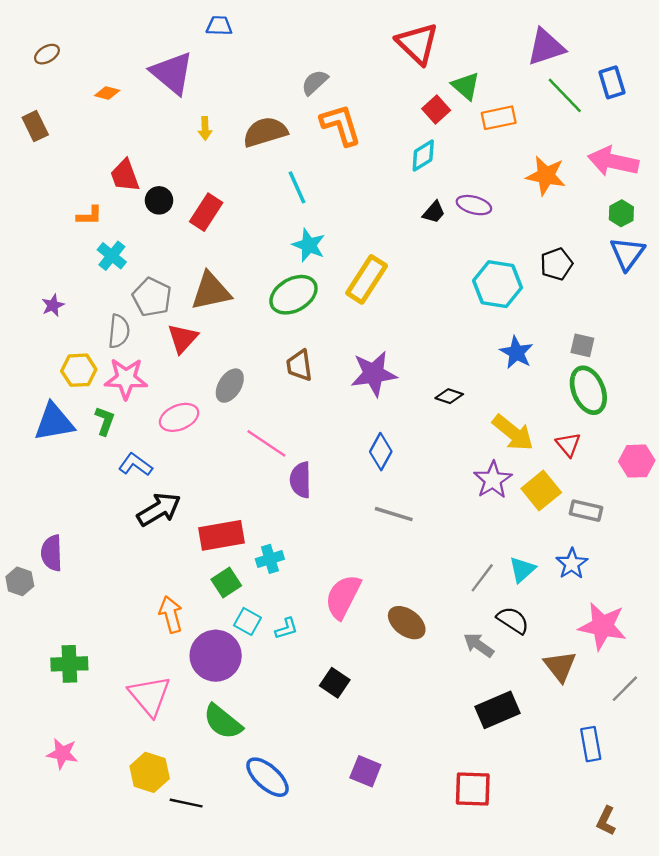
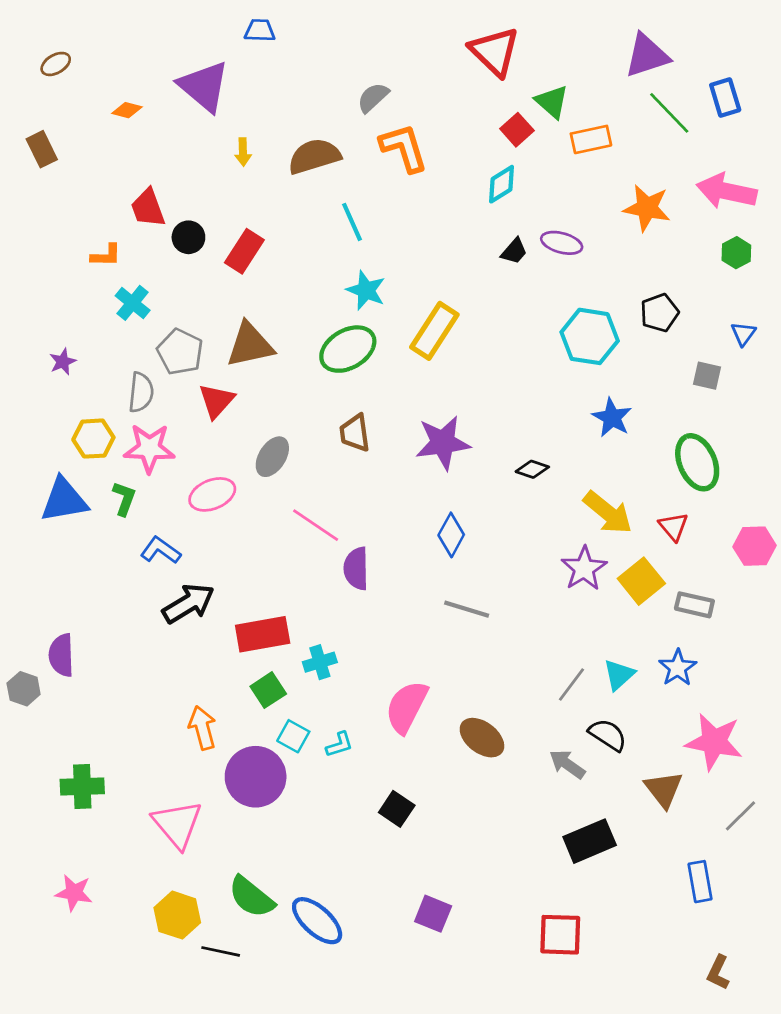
blue triangle: (627, 253) -> (743, 334), moved, size x0.6
gray square: (582, 345) -> (707, 376), moved
green semicircle: (223, 722) -> (251, 897), moved

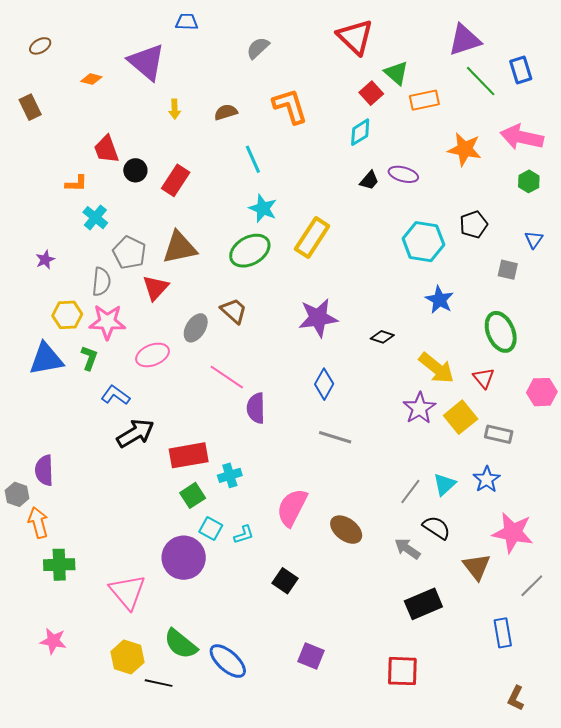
gray semicircle: (373, 98) -> (258, 48), moved
brown semicircle: (314, 156) -> (226, 112), size x0.6
brown trapezoid: (355, 433) -> (234, 311), moved, turned 140
orange arrow: (202, 728) -> (38, 523), moved

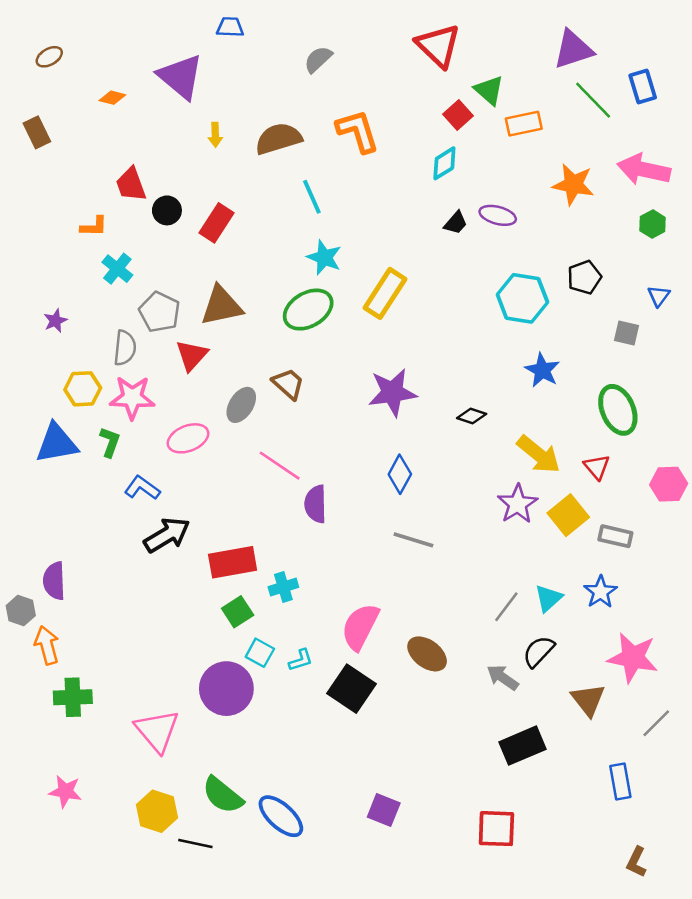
brown semicircle: (226, 112) -> (278, 139), size x1.6
black semicircle: (436, 528) -> (539, 651), turned -80
black square: (285, 581) -> (352, 689), moved, size x1.5

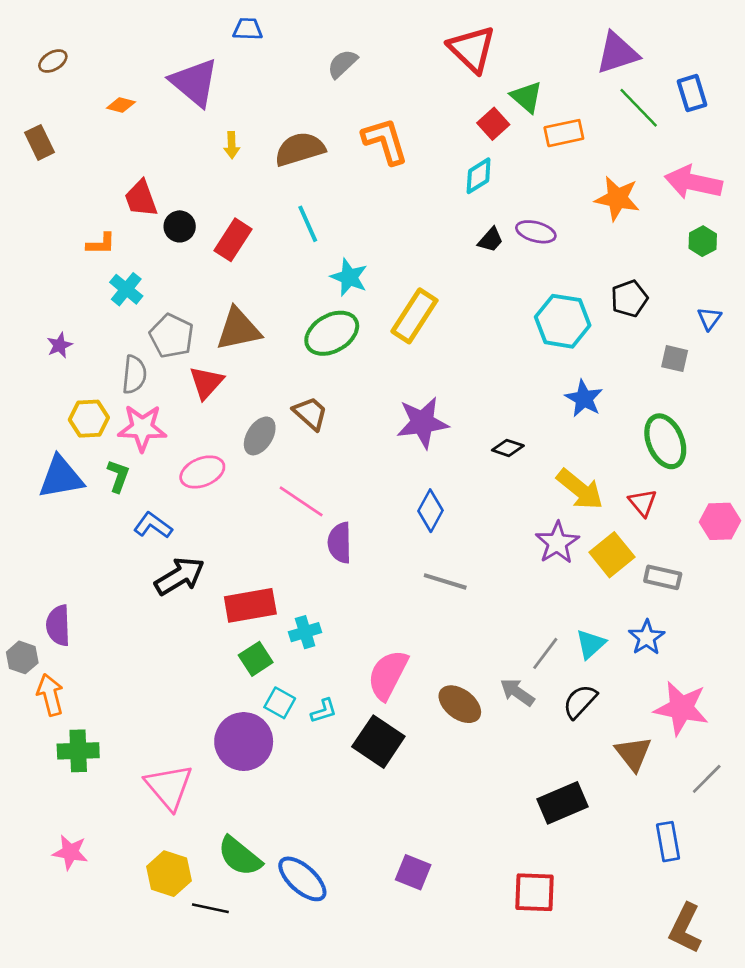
cyan line: (312, 197) -> (308, 224), moved
gray arrow: (503, 677) -> (517, 692), moved
brown L-shape: (636, 862) -> (685, 928), size x1.5

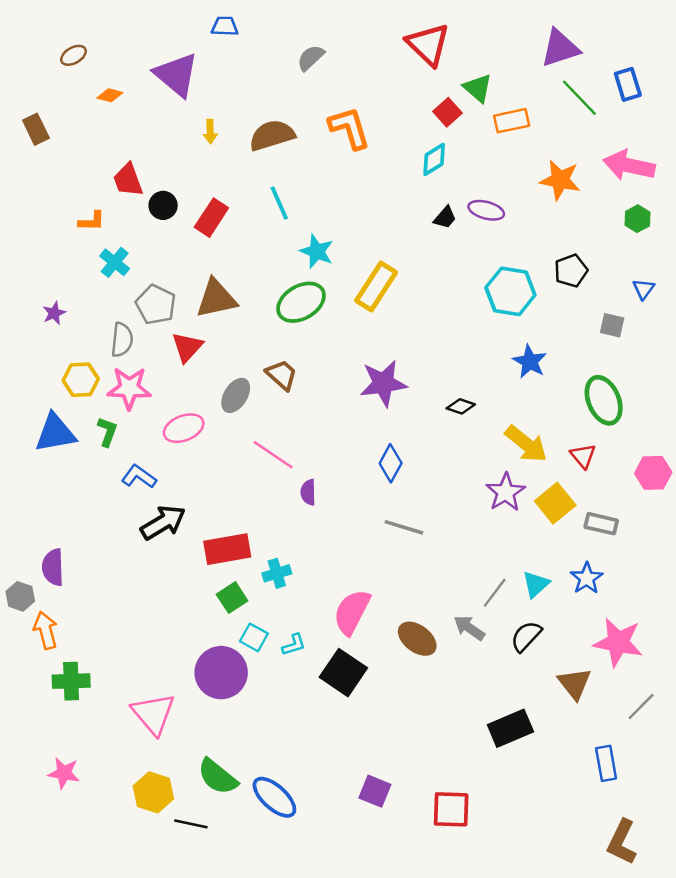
brown ellipse: (53, 61) -> (73, 55), moved
purple semicircle: (340, 543) -> (308, 492), size x0.7
red square: (535, 892) -> (451, 809), moved

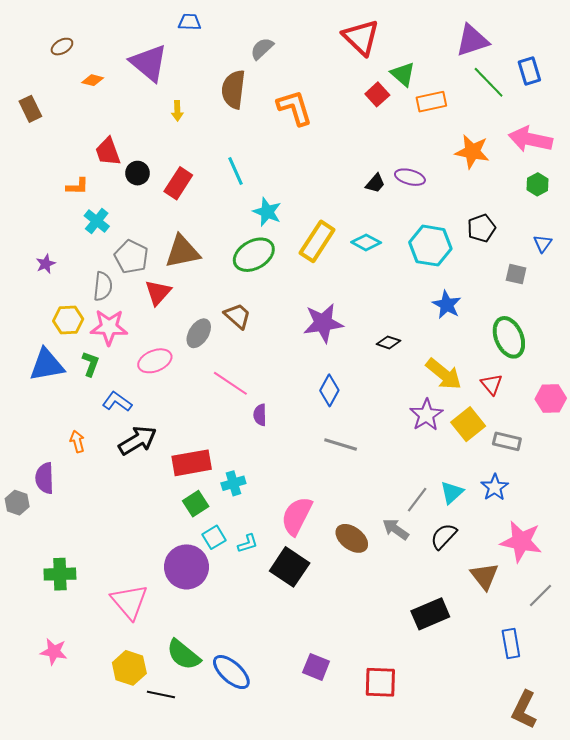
brown semicircle: (272, 135) -> (233, 89), moved, turned -66
cyan diamond: (434, 159) -> (366, 242), moved, turned 60
orange arrow: (46, 630) -> (77, 441), moved, size x0.7
cyan square: (254, 637) -> (214, 537), turned 30

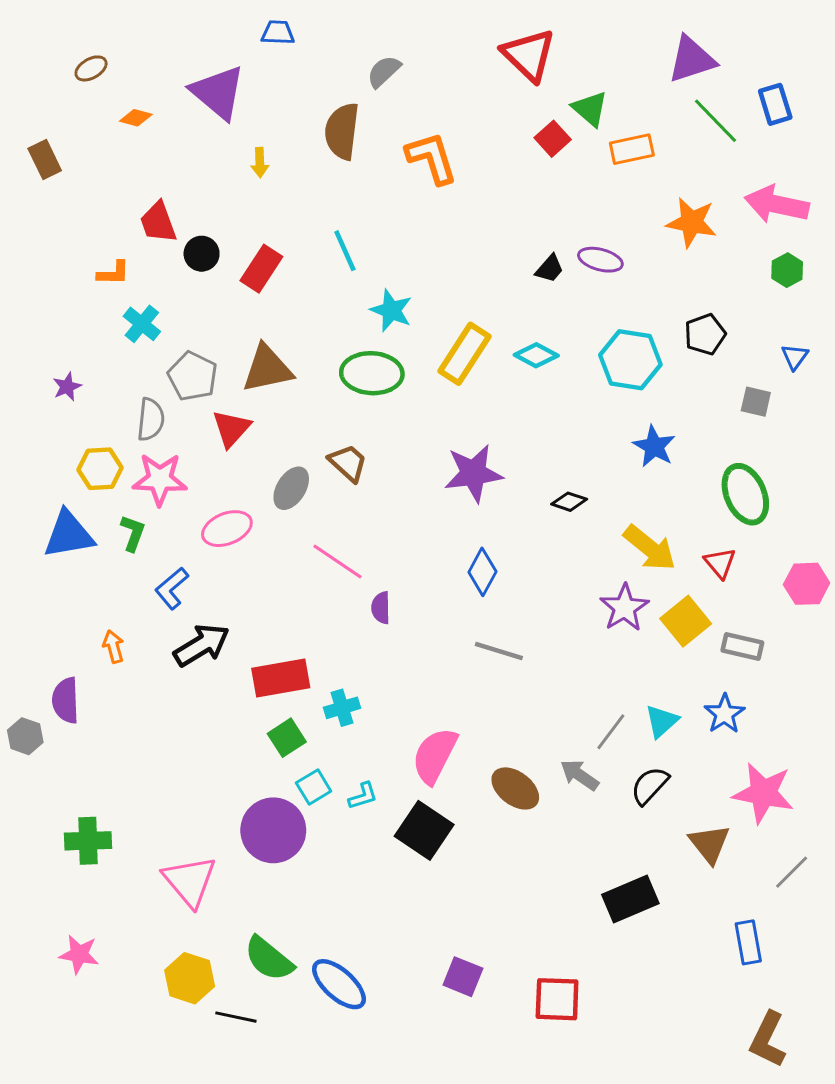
green ellipse: (254, 255) -> (372, 373), turned 33
blue L-shape: (117, 402) -> (172, 588), turned -76

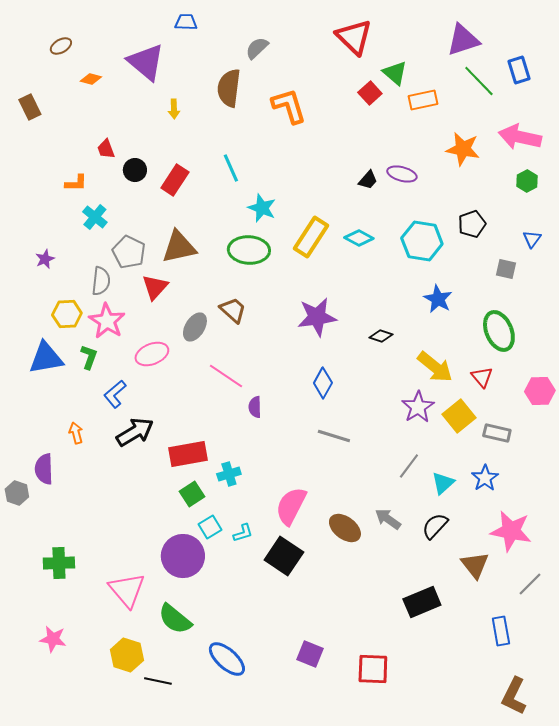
red trapezoid: (158, 222) -> (106, 149), size x0.7
pink star: (160, 479) -> (107, 321), turned 30
gray line: (611, 732) -> (409, 466), moved
green semicircle: (269, 959) -> (175, 619), moved

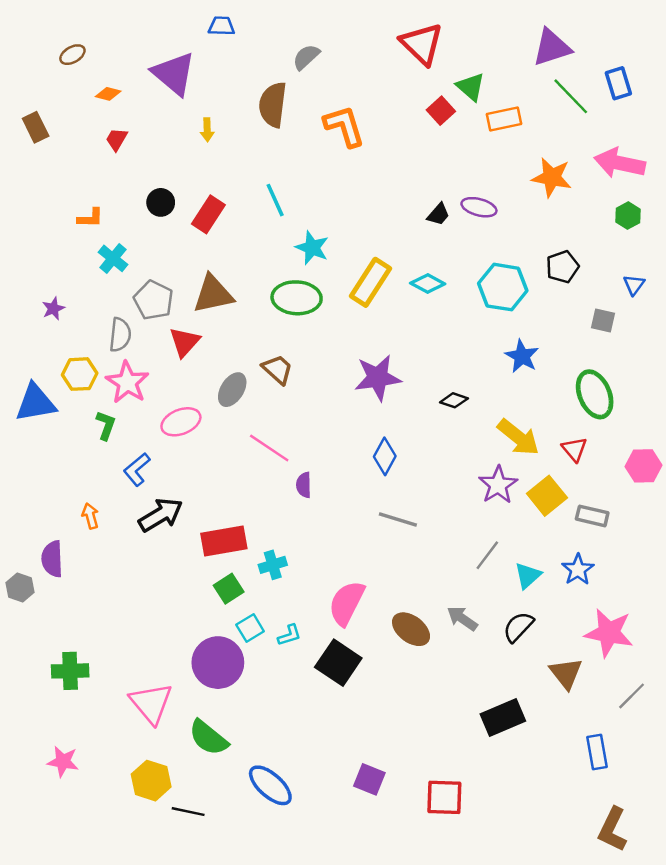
red trapezoid: (106, 149) -> (117, 139), moved, turned 50
blue triangle: (46, 358) -> (36, 403), moved

